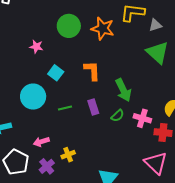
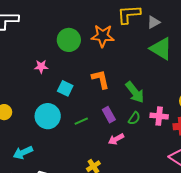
pink arrow: (41, 142) -> (116, 139), moved

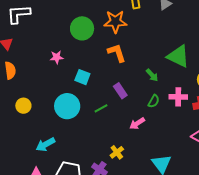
green triangle: (161, 49) -> (178, 56), moved
orange L-shape: (101, 79) -> (117, 53), moved
green arrow: (135, 92) -> (152, 75), size x0.6
purple rectangle: (109, 115) -> (120, 91), moved

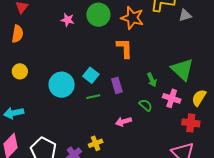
pink star: (57, 57) -> (68, 20), moved
cyan square: (82, 77) -> (91, 75), moved
pink cross: (178, 97) -> (172, 98), moved
green semicircle: (154, 101) -> (146, 105), turned -96
cyan arrow: (45, 144) -> (14, 113), moved

